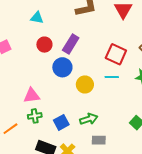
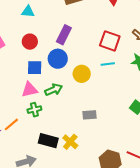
red circle: (44, 45) -> (30, 42), moved
green arrow: (89, 119) -> (54, 90), moved
blue square: (61, 122) -> (35, 68), moved, turned 35
gray rectangle: (99, 140) -> (89, 115), moved

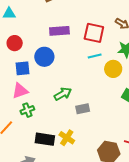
purple rectangle: (64, 35) -> (59, 31), moved, turned 66
yellow circle: (82, 74) -> (113, 69), moved
green arrow: (54, 90) -> (63, 94), moved

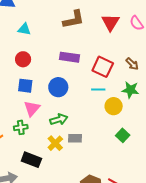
blue circle: (44, 57) -> (58, 87), moved
pink triangle: (20, 91) -> (32, 108), moved, turned -42
yellow cross: (67, 138) -> (55, 143), moved

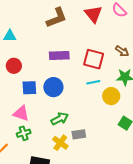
blue square: (25, 86) -> (29, 88), moved
pink triangle: (32, 108) -> (21, 113), moved, turned -42

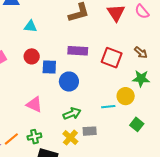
cyan line: (93, 82) -> (108, 107), moved
blue square: (29, 88) -> (49, 67), moved
green cross: (24, 133) -> (34, 137), moved

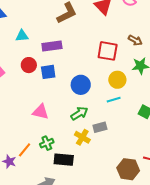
purple rectangle: (78, 51) -> (52, 46), moved
blue circle: (69, 82) -> (81, 85), moved
yellow circle: (126, 96) -> (117, 80), moved

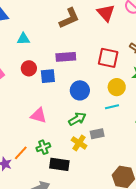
purple rectangle: (52, 46) -> (66, 57), moved

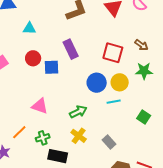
purple rectangle: (66, 57) -> (71, 49), turned 66
blue circle: (80, 90) -> (97, 83), moved
gray rectangle: (97, 134) -> (109, 142), moved, turned 56
orange line: (21, 153) -> (19, 132), moved

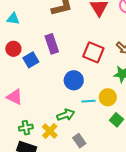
blue square: (52, 67) -> (31, 60), turned -35
yellow circle: (120, 82) -> (108, 97), moved
green arrow: (78, 112) -> (66, 115), moved
green cross: (43, 138) -> (26, 128), moved

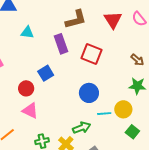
purple rectangle: (52, 44) -> (61, 44), moved
red circle: (13, 49) -> (26, 88), moved
red square: (93, 52) -> (92, 54), moved

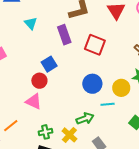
cyan triangle: (27, 32) -> (31, 23), turned 40
red circle: (26, 88) -> (39, 81), moved
yellow circle: (123, 109) -> (121, 88), moved

